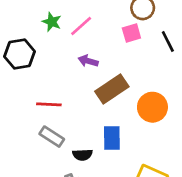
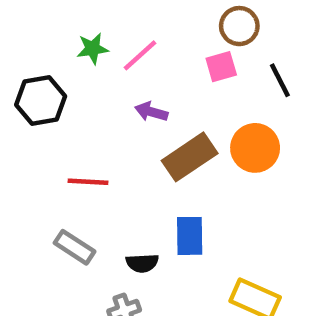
green star: (52, 22) -> (93, 49), turned -30
orange circle: (152, 107) -> (255, 148), moved
gray rectangle: (52, 137) -> (74, 247), moved

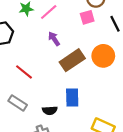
purple arrow: (151, 112) -> (54, 39), turned 40
red line: (88, 182) -> (24, 72), turned 36

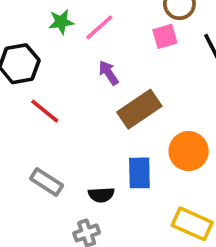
orange circle: (103, 56) -> (189, 151), moved
red line: (24, 72) -> (45, 111), moved

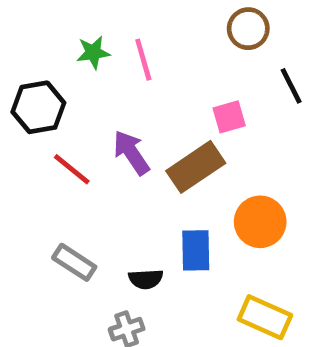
pink line: (99, 27) -> (143, 60), turned -64
pink square: (165, 36) -> (229, 117), moved
purple arrow: (108, 73) -> (131, 153), moved, size x1.4

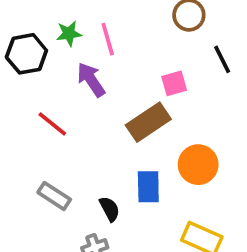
black hexagon: (38, 107) -> (26, 54), moved
purple arrow: (131, 153) -> (91, 80), moved
black semicircle: (146, 279) -> (110, 209), turned -115

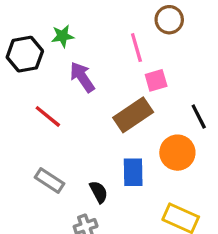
pink line: (108, 39) -> (136, 48), moved
black line: (222, 59) -> (199, 116), moved

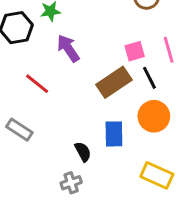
pink line: (136, 48) -> (169, 50), moved
black line: (199, 116) -> (149, 78), moved
gray rectangle: (49, 180) -> (19, 130), moved

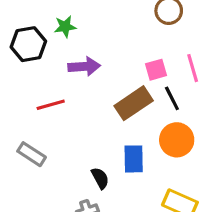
purple arrow: (68, 48) -> (84, 66), turned 120
red line: (37, 84) -> (51, 105), turned -55

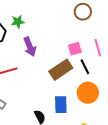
purple arrow: (84, 66) -> (30, 47), turned 72

